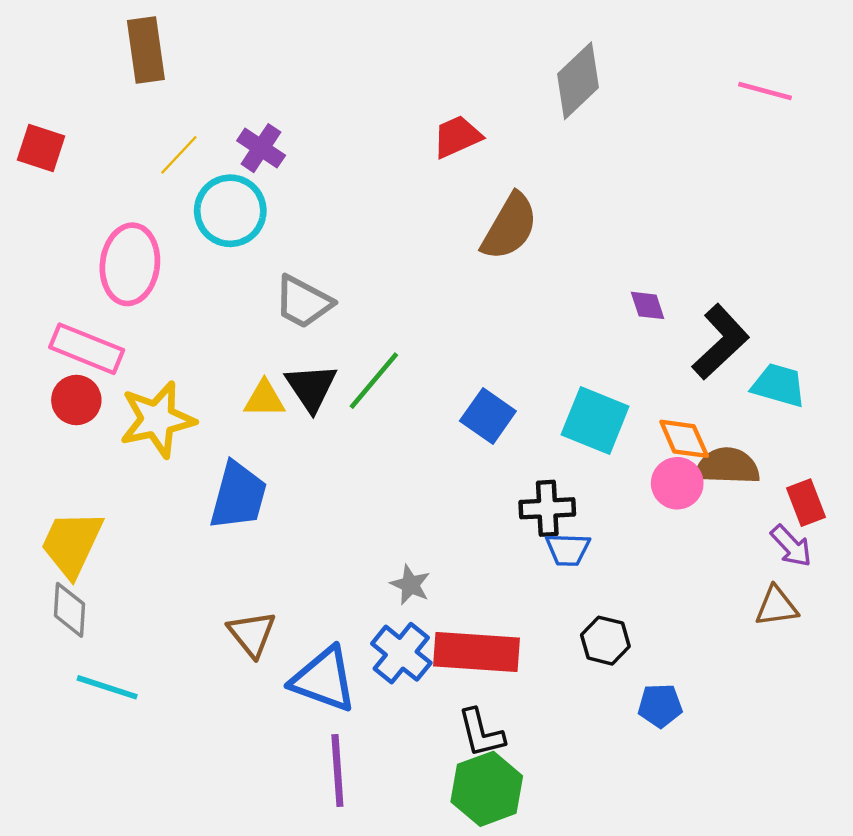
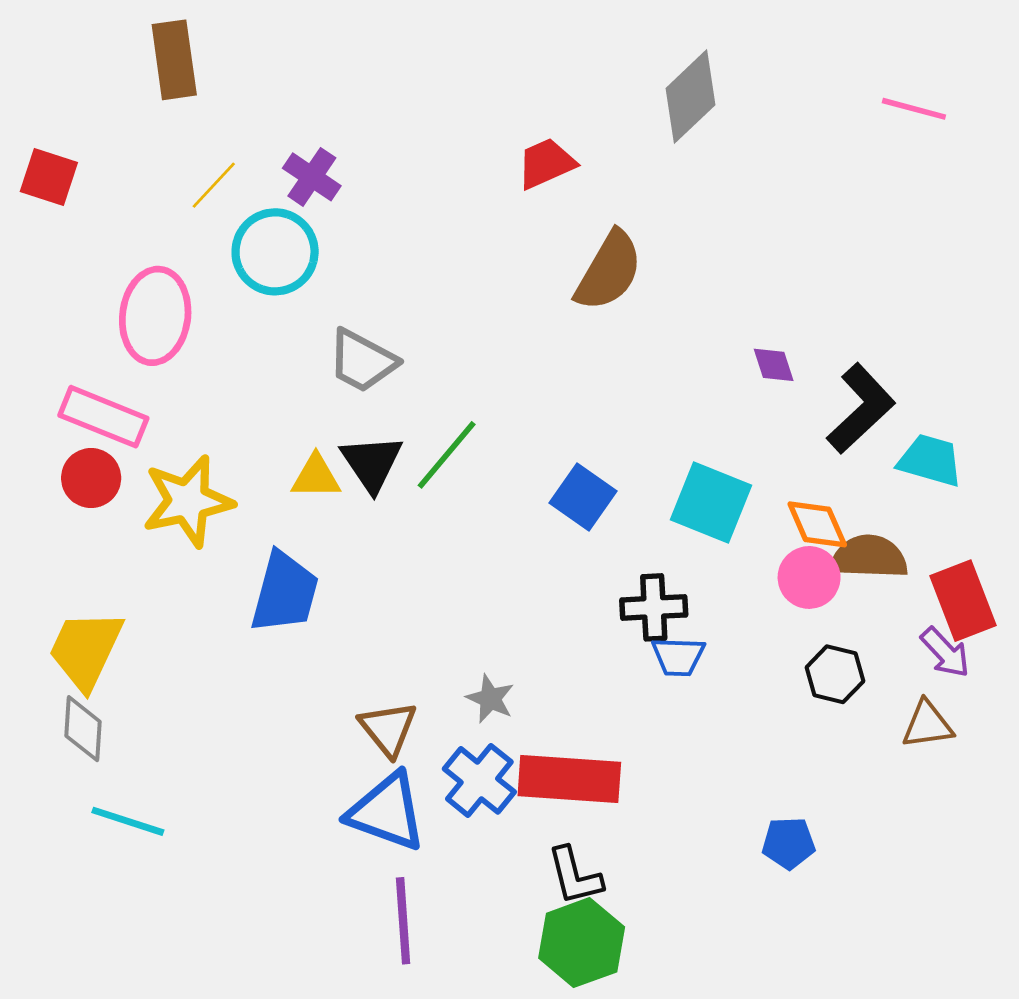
red rectangle: (806, 503) -> (963, 601), size x1.4
brown triangle: (252, 634) -> (388, 729), moved
black hexagon: (605, 641) -> (835, 674), moved

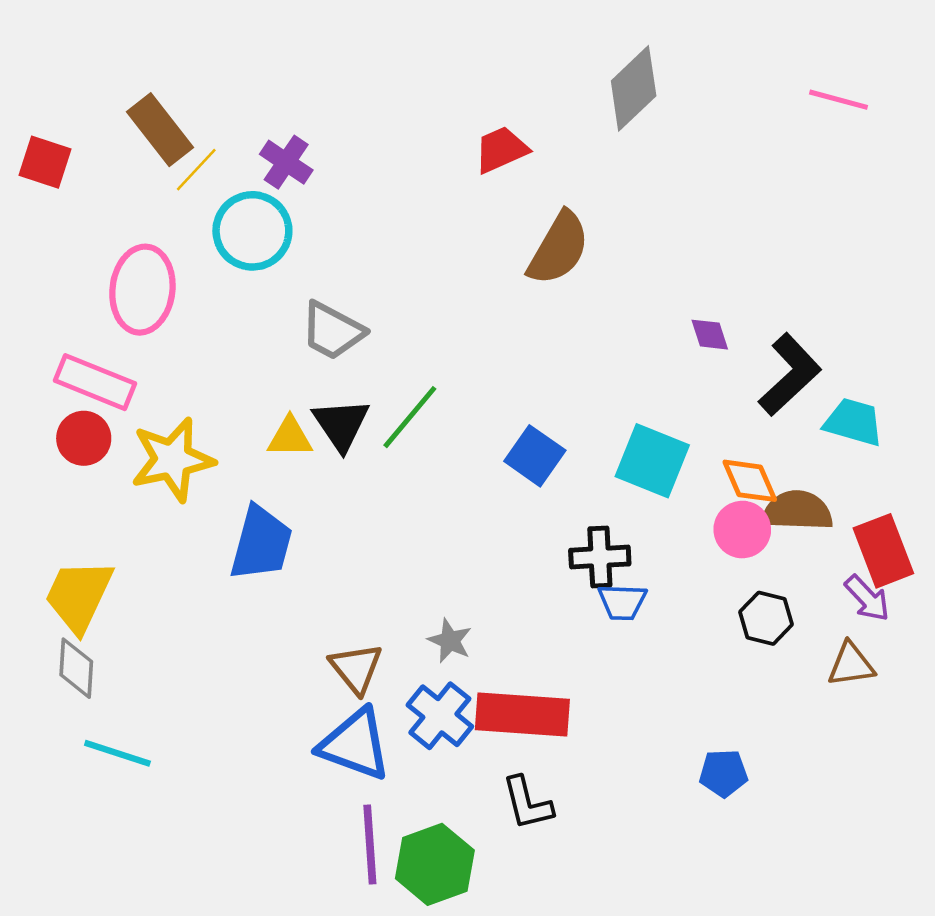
brown rectangle: (174, 60) -> (160, 130), moved, turned -30
green hexagon: (582, 943) -> (435, 864), moved

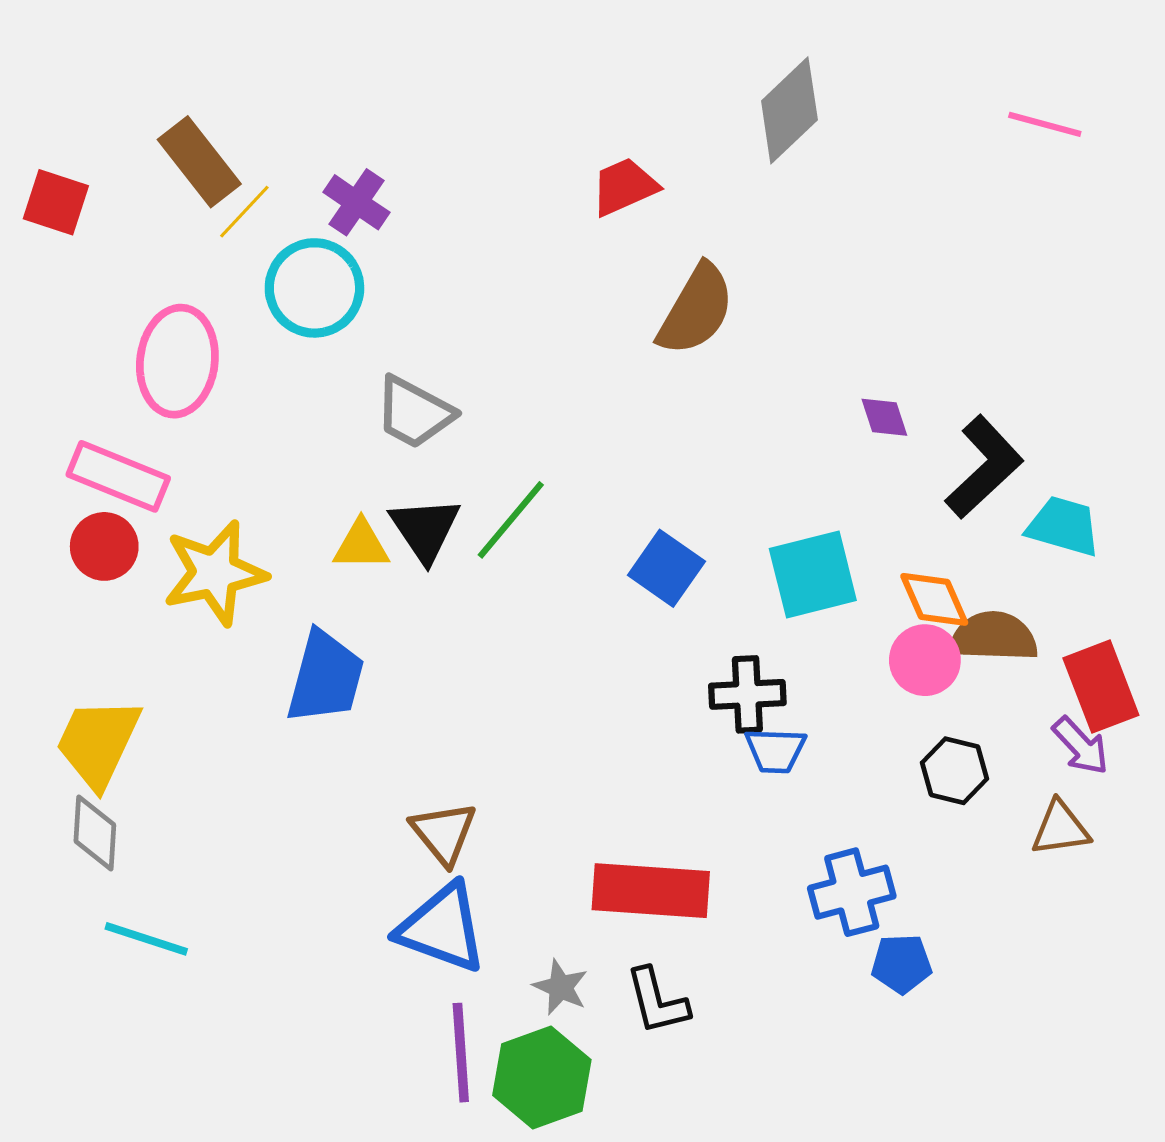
cyan square: (652, 461) -> (813, 574), turned -36
gray star: (450, 641) -> (561, 987), moved
blue cross: (440, 716) -> (852, 892), moved, turned 36

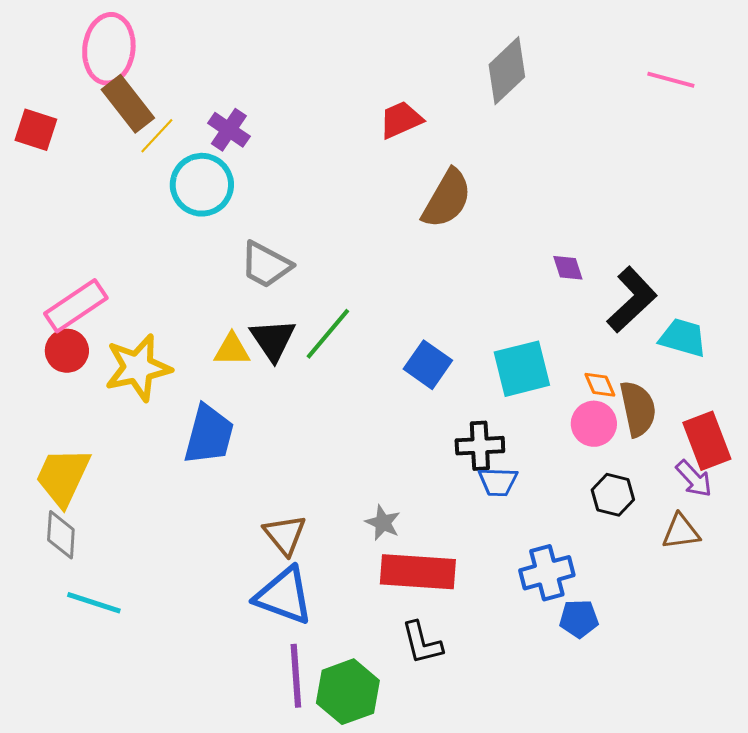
pink ellipse: (177, 361) -> (109, 49), moved
pink rectangle: (118, 476) -> (76, 306), turned -56
orange diamond: (934, 599) -> (600, 385), size x0.7
brown semicircle: (993, 637) -> (638, 409), turned 76
gray star: (561, 987) -> (383, 523), moved

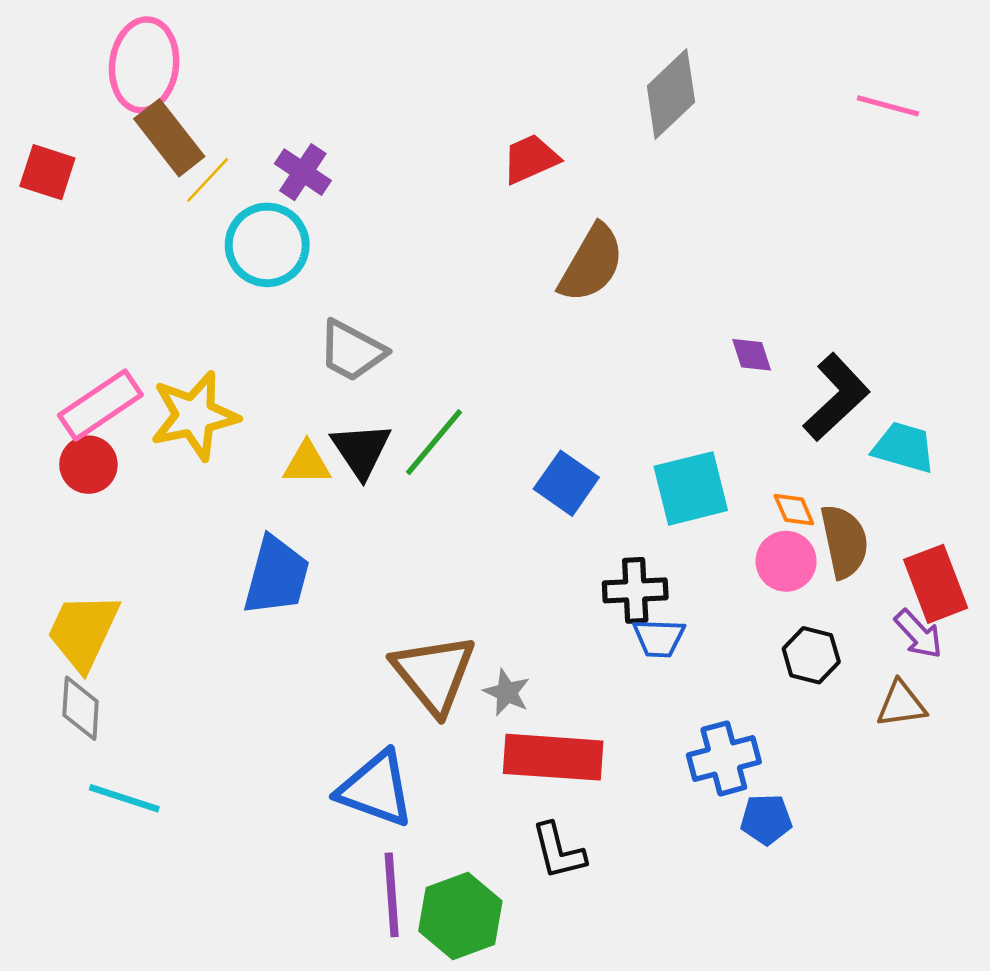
yellow star: (138, 368) -> (194, 416), moved
brown triangle: (285, 535) -> (434, 674), moved, size x1.5

